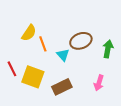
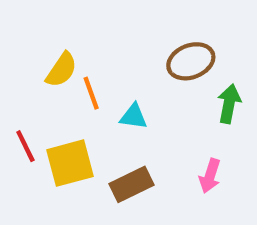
brown ellipse: (81, 41) -> (191, 61), moved
cyan triangle: (63, 55) -> (134, 116), turned -40
yellow square: (33, 77) -> (70, 163), turned -35

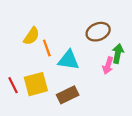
cyan triangle: (134, 116) -> (69, 60), size x1.5
red line: (25, 146) -> (13, 85), moved
pink arrow: (210, 176) -> (108, 65), moved

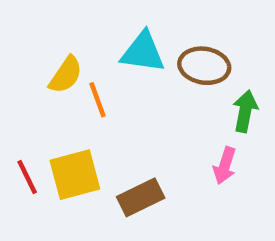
brown ellipse: (98, 32) -> (204, 66), turned 30
cyan triangle: (69, 60) -> (143, 52), moved
pink arrow: (108, 65) -> (225, 166), moved

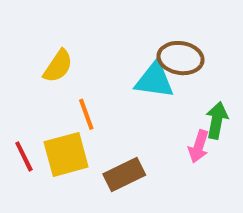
cyan triangle: (143, 52) -> (154, 80), moved
orange line: (98, 100) -> (86, 114), moved
green arrow: (245, 111) -> (217, 120), moved

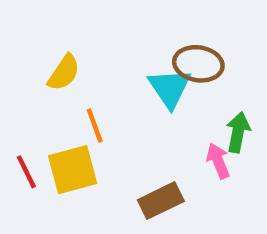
cyan triangle: (154, 80) -> (170, 88), turned 48
pink arrow: (199, 146) -> (218, 161), turned 140
brown rectangle: (124, 175) -> (161, 201), moved

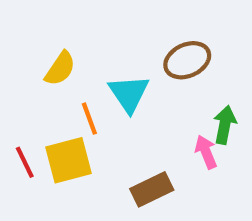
brown ellipse: (198, 64) -> (187, 60), turned -33
cyan triangle: (170, 88) -> (129, 94), moved

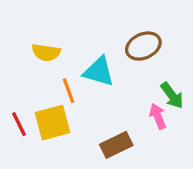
yellow semicircle: (60, 69) -> (46, 52), turned 64
cyan triangle: (129, 94) -> (99, 72), turned -40
green arrow: (225, 125) -> (172, 95), turned 132

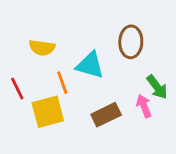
brown ellipse: (143, 46) -> (131, 42), turned -64
red line: (19, 124) -> (17, 88), moved
brown rectangle: (116, 145) -> (106, 115), moved

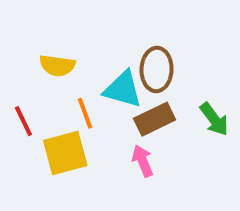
brown ellipse: (131, 42) -> (157, 69), moved
pink arrow: (144, 106) -> (143, 161), moved
brown rectangle: (106, 115) -> (155, 119), moved

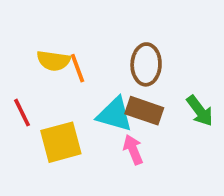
cyan triangle: (123, 89) -> (115, 114), moved
orange line: (85, 113) -> (78, 68), moved
brown rectangle: (155, 119) -> (144, 111), turned 45

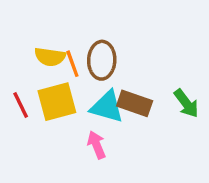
brown ellipse: (146, 64) -> (102, 60), moved
yellow square: (61, 142) -> (57, 102), moved
pink arrow: (133, 150) -> (97, 145), moved

